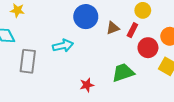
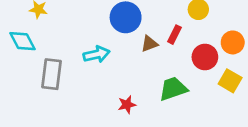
brown triangle: (113, 28) -> (149, 44), moved
red rectangle: (132, 30) -> (175, 35), moved

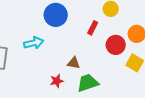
brown triangle: (149, 44) -> (74, 63), moved, turned 32
green trapezoid: (173, 89) -> (88, 83), moved

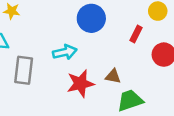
red star: (57, 81) -> (80, 84), moved, size x1.6

